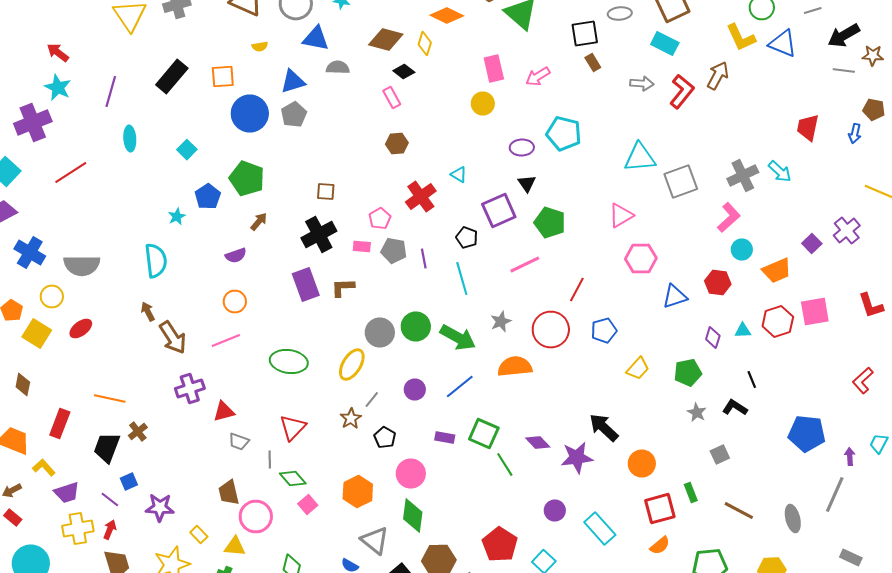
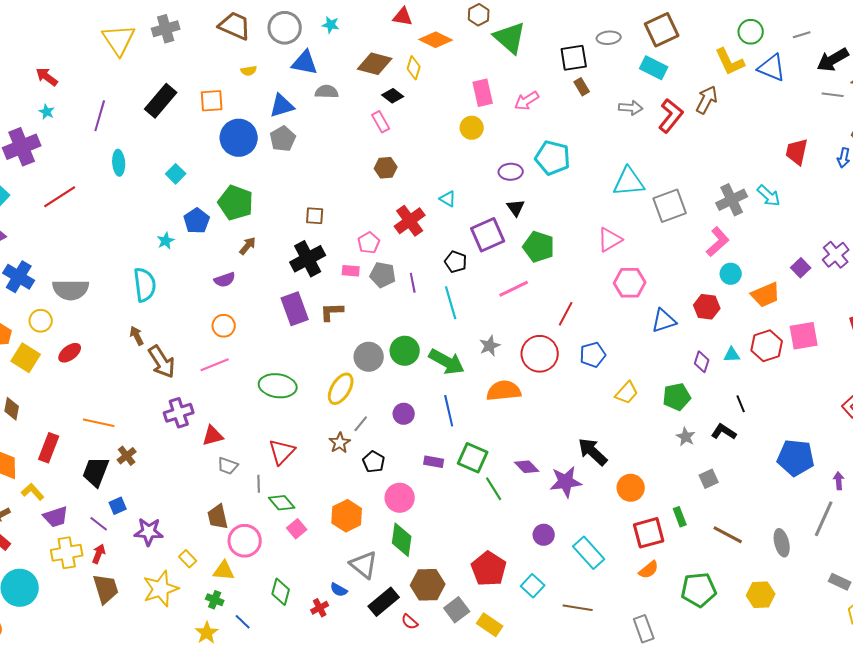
cyan star: (58, 88) -> (47, 112), size x0.6
blue line: (460, 386) -> (449, 411), turned -64

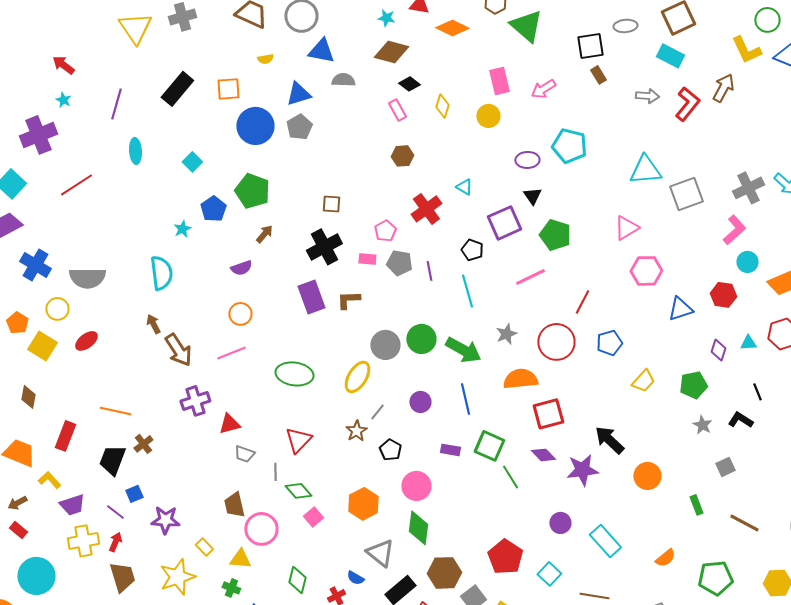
cyan star: (331, 25) -> (386, 18), moved
yellow diamond: (414, 68) -> (442, 106), moved
red square: (649, 533) -> (548, 414), moved

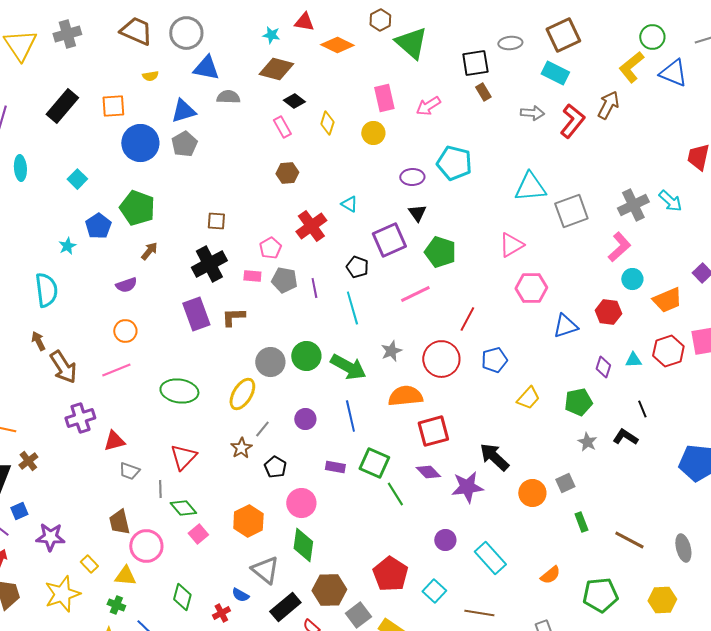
yellow L-shape: (746, 50) -> (631, 67), turned 76
gray square: (725, 467) -> (565, 483), moved

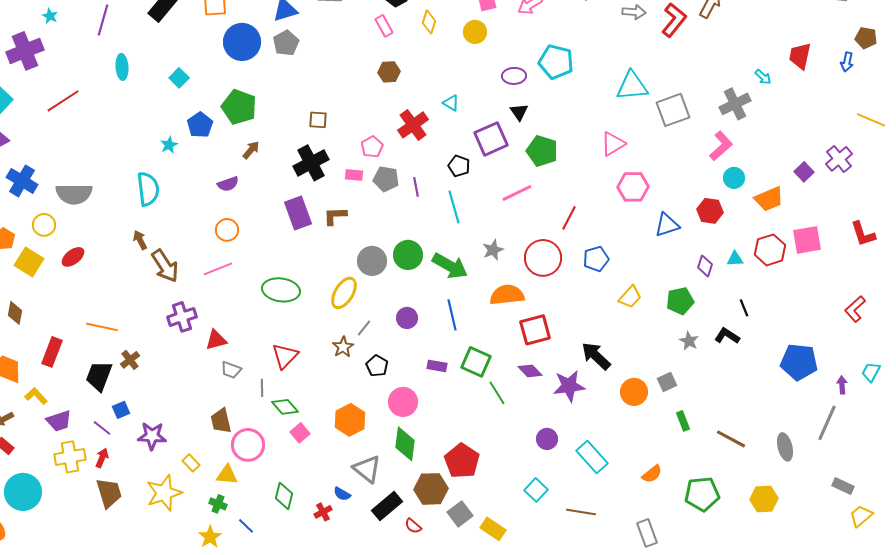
cyan arrow: (670, 201) -> (763, 77), moved, size x0.7
red pentagon: (390, 574) -> (462, 461), moved

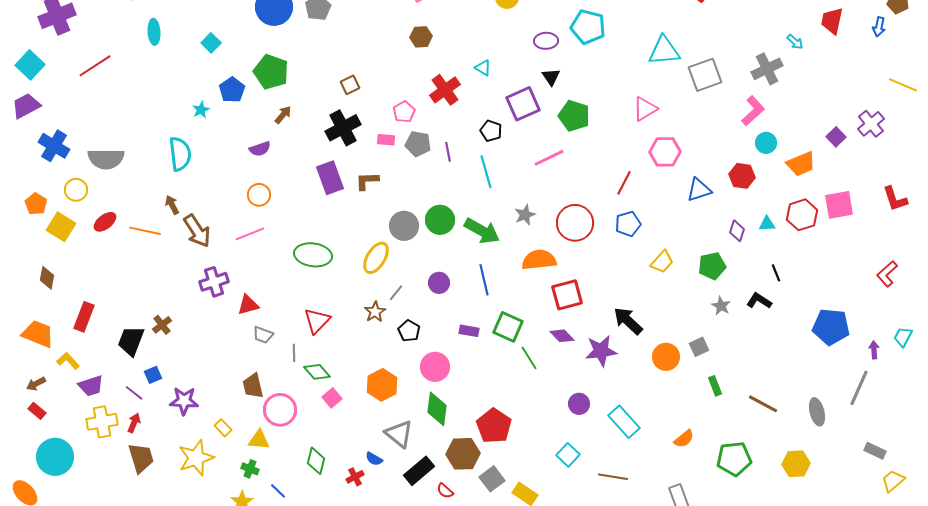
brown square: (318, 120) -> (350, 85), turned -30
red line: (569, 218) -> (624, 183), moved
orange line: (102, 327) -> (145, 231), moved

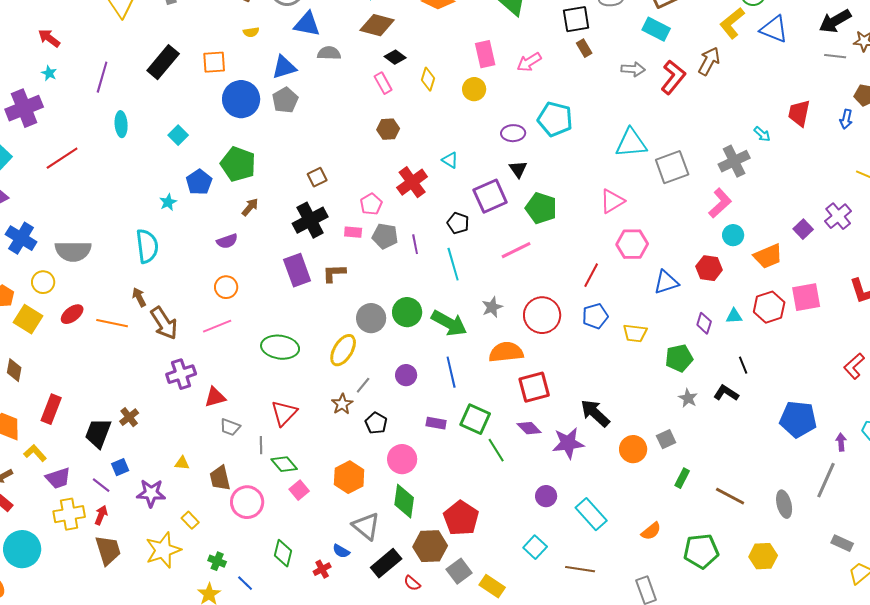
yellow trapezoid: (662, 262) -> (635, 333), moved, turned 55
green rectangle: (715, 386) -> (682, 478), turned 48
yellow triangle: (259, 440) -> (182, 463), moved, size x0.7

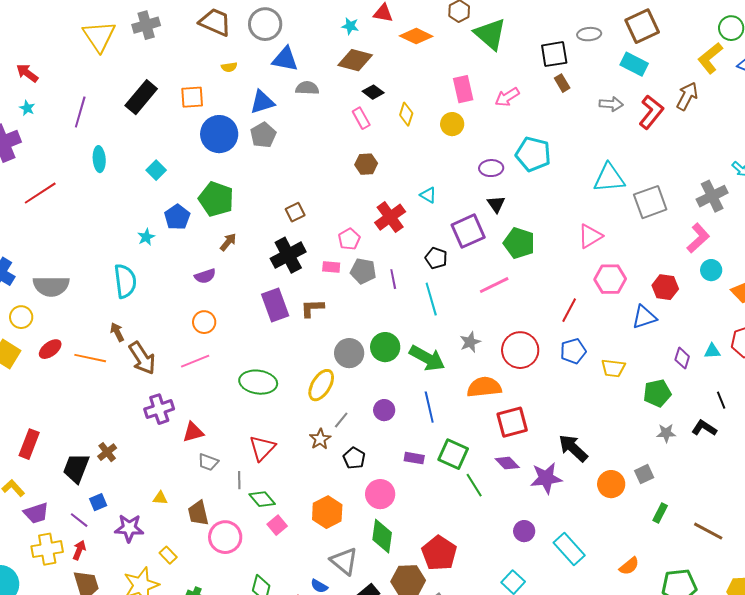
red hexagon: (709, 268) -> (665, 287), moved
gray star: (688, 398) -> (666, 433), turned -30

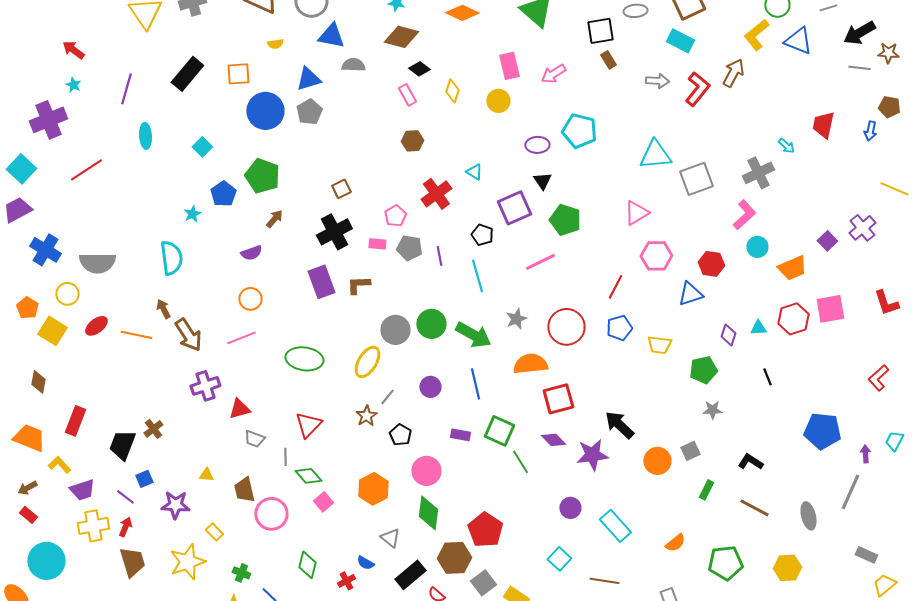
black L-shape: (704, 428) -> (750, 462), moved
gray triangle: (344, 561) -> (390, 538), size x0.7

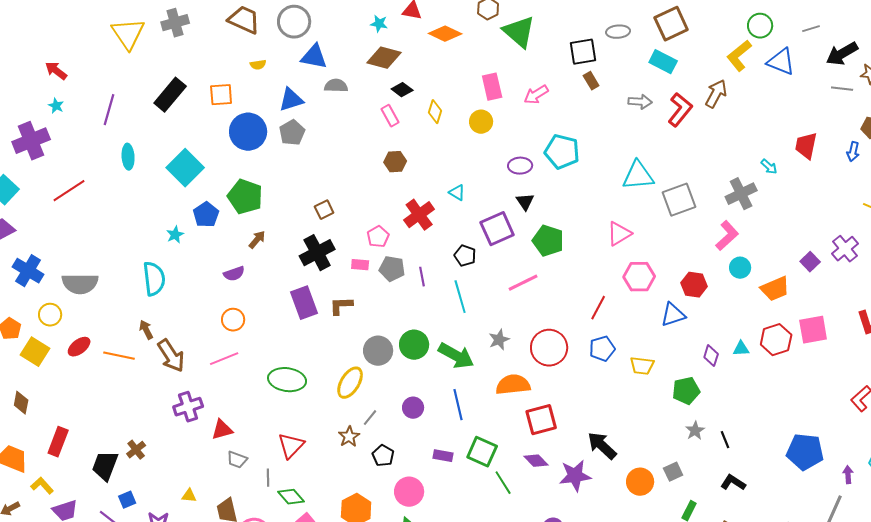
cyan square: (202, 147) -> (185, 168), size x1.8
black line: (767, 377) -> (725, 440), moved
gray star: (712, 410) -> (695, 431), turned -30

